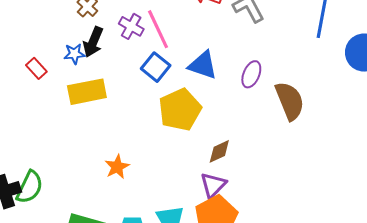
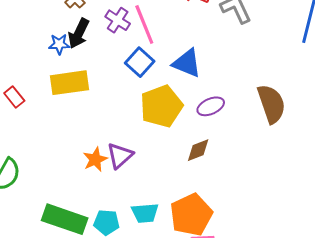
red rectangle: (36, 68) -> (14, 97), moved
purple ellipse: (251, 74) -> (211, 106), moved, turned 40
purple triangle: (213, 185) -> (120, 155), moved

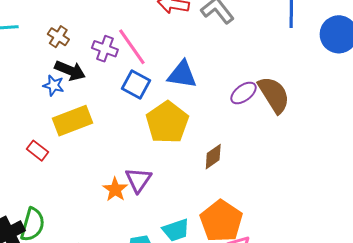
black arrow: (79, 33) -> (70, 71), turned -80
blue star: (59, 44) -> (54, 85), turned 30
red rectangle: (14, 97) -> (38, 151), moved
purple ellipse: (211, 106) -> (244, 93), moved

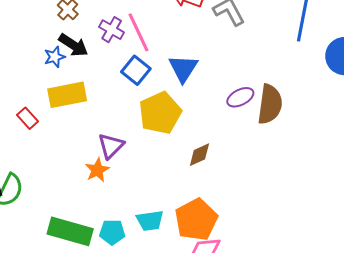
blue triangle: (182, 74) -> (183, 68), turned 44
blue star: (54, 85) -> (55, 57), turned 30
brown semicircle: (274, 95) -> (270, 104), turned 30
purple triangle: (138, 180) -> (111, 146), moved

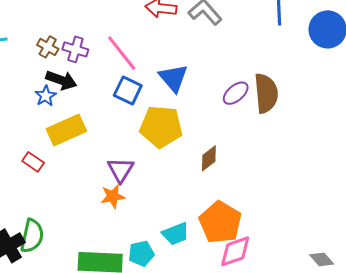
purple cross: (112, 30) -> (75, 49), moved
yellow pentagon: (160, 113) -> (161, 127), turned -30
orange star: (97, 170) -> (113, 196), turned 30

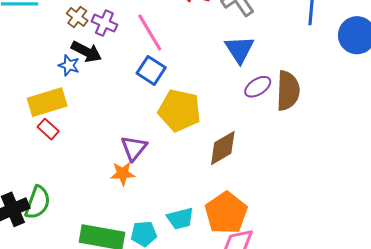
blue triangle: (173, 78) -> (239, 49), moved
blue star: (46, 96) -> (69, 65), turned -30
yellow rectangle: (66, 130) -> (47, 102), moved
brown diamond: (209, 158) -> (223, 148), size x1.4

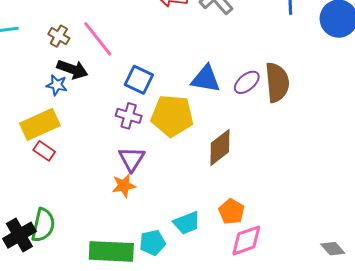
purple cross: (104, 23) -> (129, 116), moved
pink line: (150, 32) -> (98, 39), moved
blue triangle: (239, 49) -> (206, 79), moved, turned -40
orange pentagon: (226, 213) -> (231, 211), size x0.6

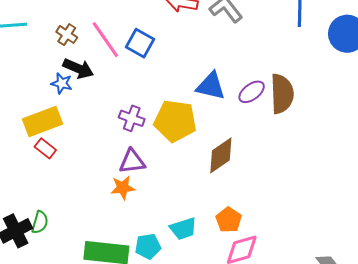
blue square: (139, 80) -> (140, 43), moved
purple triangle: (132, 159) -> (132, 162), turned 48
green semicircle: (43, 225) -> (40, 222), size x0.7

